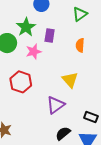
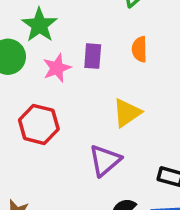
purple rectangle: (50, 35) -> (93, 56), moved
yellow triangle: (70, 80) -> (127, 113), turned 42

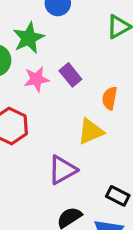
orange semicircle: (139, 49) -> (110, 98), moved
purple rectangle: (93, 56) -> (70, 75), turned -55

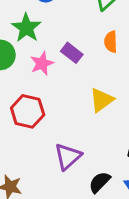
orange semicircle: (110, 98) -> (111, 42), moved
purple triangle: (62, 170) -> (68, 156), moved

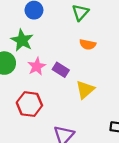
orange semicircle: (111, 42) -> (88, 44), turned -70
purple rectangle: (72, 53) -> (61, 70), moved

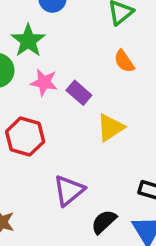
orange semicircle: (88, 44) -> (124, 61), turned 35
pink star: (37, 66) -> (44, 82), turned 30

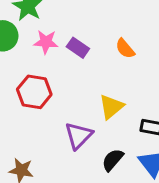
orange semicircle: (124, 61) -> (125, 49), moved
yellow triangle: (110, 128) -> (111, 107), moved

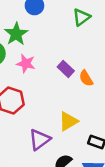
purple rectangle: (78, 48) -> (66, 69), moved

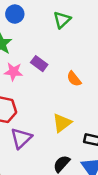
purple rectangle: (66, 69) -> (39, 64), moved
purple triangle: (40, 140) -> (21, 138), moved

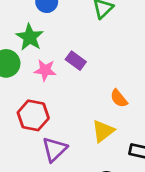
orange semicircle: (74, 79) -> (119, 98), moved

